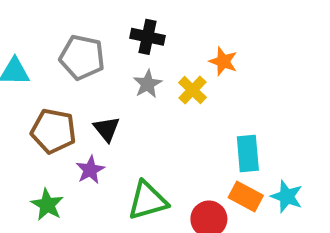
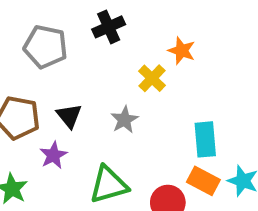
black cross: (148, 37) -> (109, 27), turned -36
gray star: (148, 84) -> (124, 120), moved

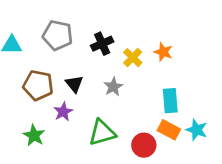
black cross: (109, 27) -> (102, 44), moved
orange star: (182, 51) -> (163, 52), moved

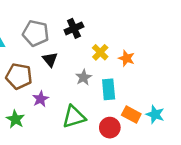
black cross: (102, 44) -> (74, 28), moved
orange star: (163, 52) -> (127, 58), moved
black triangle: (74, 84) -> (50, 59), moved
cyan rectangle: (170, 101) -> (109, 89), moved

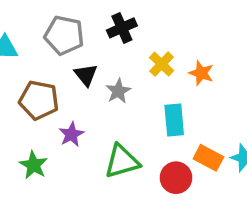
gray star: (84, 77) -> (118, 91), moved

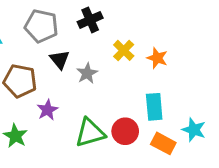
cyan rectangle: (174, 120) -> (154, 107), moved
orange rectangle: (208, 158) -> (163, 143), moved
red circle: (176, 178) -> (125, 131), moved

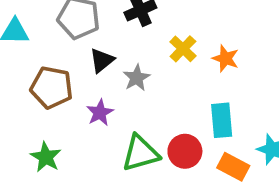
black triangle: (60, 60) -> (102, 60), turned 30
purple star: (47, 110) -> (100, 113), moved

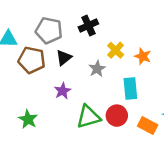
gray star: (137, 78) -> (97, 69), moved
brown pentagon: (52, 87) -> (32, 60), moved
cyan rectangle: (222, 120) -> (130, 88), moved

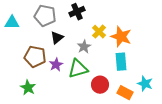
orange star: (143, 56) -> (121, 37), size x1.5
brown pentagon: (32, 60) -> (35, 57), moved
cyan rectangle: (130, 88) -> (121, 62), moved
green triangle: (88, 117) -> (78, 69), moved

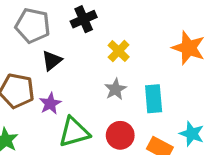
orange star: (121, 37) -> (189, 48), moved
gray star: (84, 47) -> (115, 89), moved
green triangle: (78, 69) -> (74, 132), moved

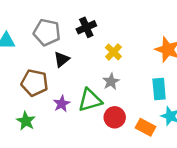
cyan rectangle: (154, 99) -> (159, 89), moved
purple star: (50, 104) -> (62, 104), moved
green triangle: (74, 132) -> (90, 100), moved

